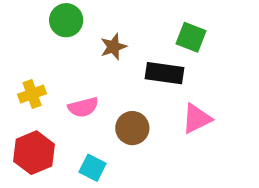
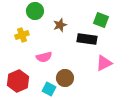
yellow cross: (32, 94) -> (22, 35), moved
brown circle: (132, 128) -> (65, 78), moved

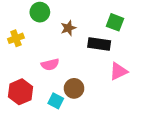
yellow cross: (22, 35) -> (16, 38), moved

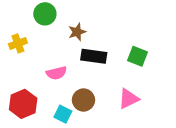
green square: (115, 22) -> (137, 56), moved
black rectangle: (99, 44) -> (94, 56), moved
pink triangle: (118, 71) -> (128, 99), moved

